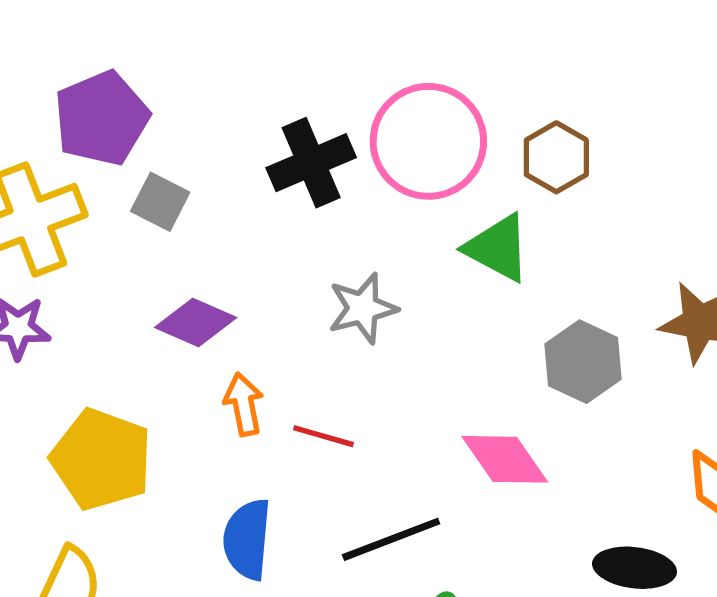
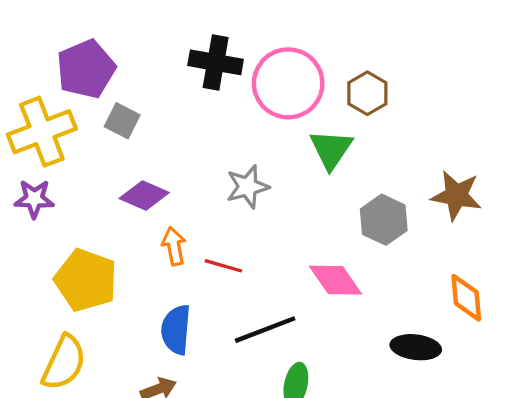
black cross: (311, 163) -> (216, 62), moved, turned 33
green triangle: (498, 248) -> (331, 149), turned 36

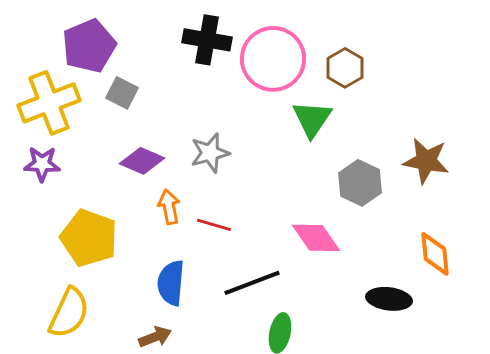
gray star: (247, 187) -> (210, 153), moved

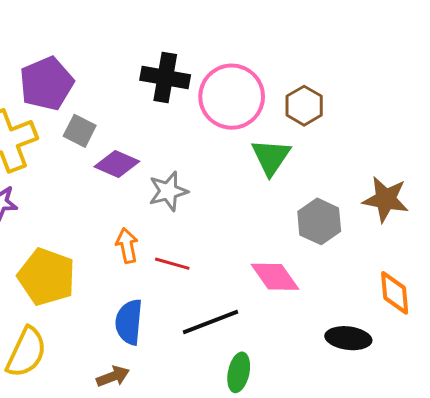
purple diamond: (142, 161) -> (117, 164), moved

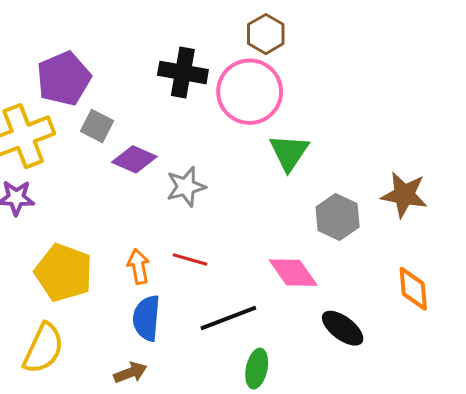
brown hexagon: (304, 106) -> (266, 34), moved
orange arrow: (127, 246) -> (138, 267), moved
black ellipse: (348, 338) -> (343, 328), moved, turned 30

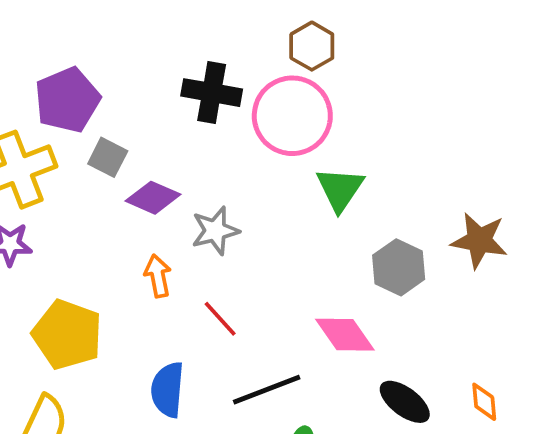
red line: (190, 259) -> (220, 319), turned 32
orange arrow: (138, 267) -> (158, 276), moved
orange diamond: (413, 289) -> (484, 402), moved, size x0.7

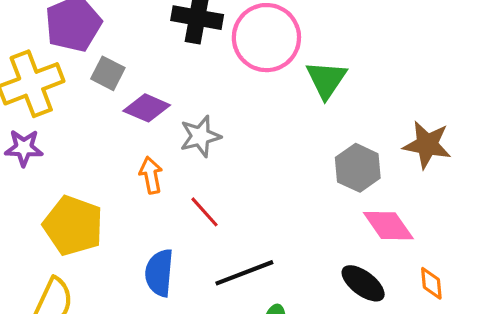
green triangle: (340, 189) -> (326, 80), moved
pink diamond: (345, 335) -> (388, 226), moved

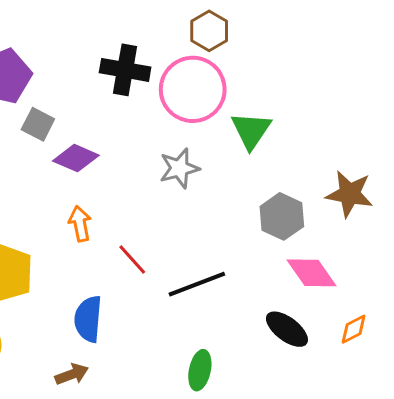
gray star: (200, 136) -> (179, 168), moved
black line: (244, 273) -> (197, 284), moved
orange diamond: (431, 283) -> (354, 329), turned 68

